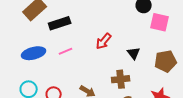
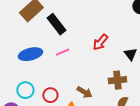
black rectangle: (60, 23) -> (56, 24), turned 70

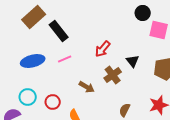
brown cross: (117, 80) -> (113, 75), moved, turned -30
brown arrow: (84, 92) -> (87, 87), moved

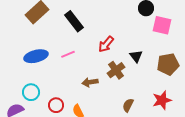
black rectangle: (59, 31) -> (74, 21), moved
brown arrow: (87, 87) -> (90, 82), turned 140
red circle: (53, 102) -> (56, 105), moved

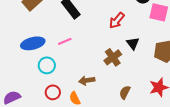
red arrow: (106, 44) -> (117, 20), moved
brown arrow: (90, 82) -> (87, 80), moved
cyan circle: (31, 92) -> (47, 65), moved

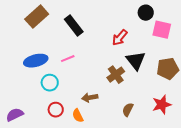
black triangle: (133, 43) -> (136, 61), size x1.5

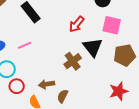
pink square: (162, 30) -> (112, 25), moved
red circle: (56, 110) -> (17, 86), moved
brown semicircle: (128, 110) -> (63, 96), moved

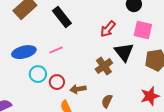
red circle: (17, 86) -> (57, 82), moved
brown semicircle: (63, 96) -> (107, 101), moved

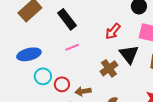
pink line: (56, 50) -> (72, 47), moved

